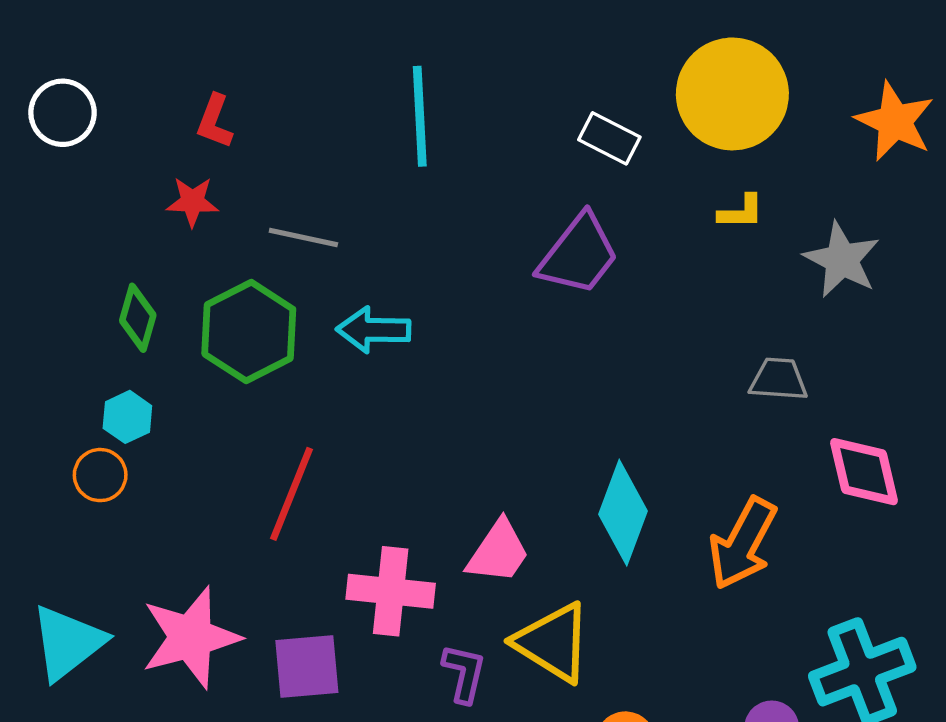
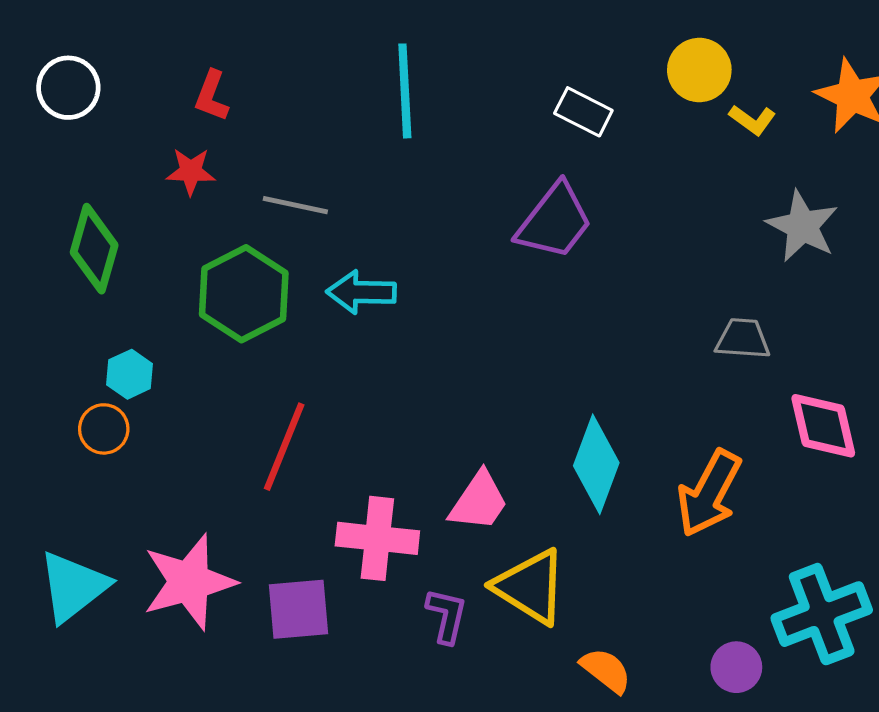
yellow circle: (732, 94) -> (699, 70), size x0.6
yellow L-shape: (741, 212) -> (752, 120), moved, turned 36
green diamond: (138, 318) -> (94, 249), moved, size x1.4

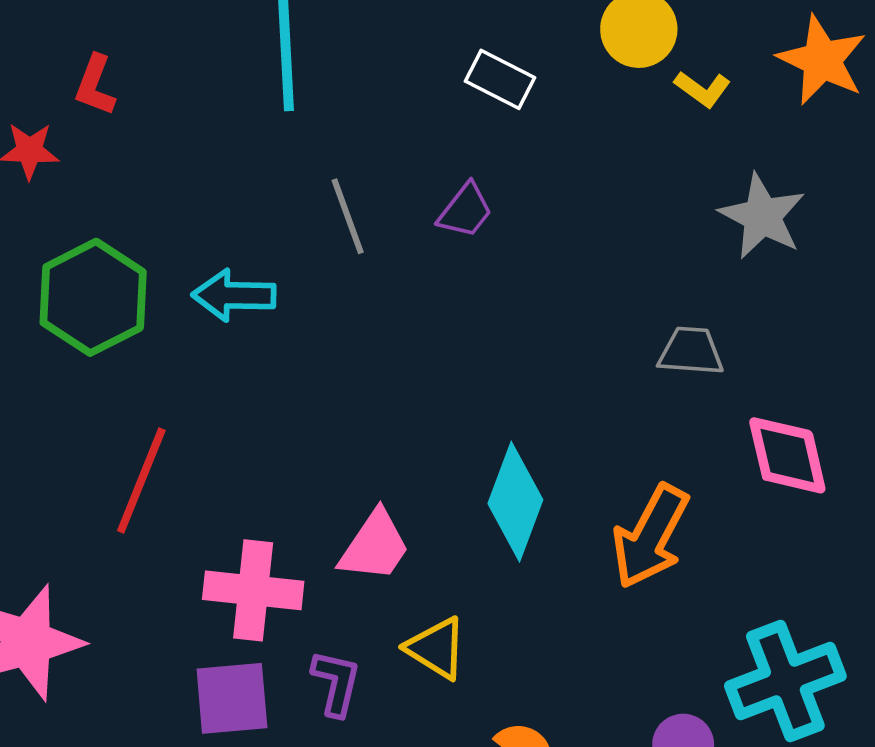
red L-shape: (212, 96) -> (95, 85), moved
gray line: (295, 205) -> (348, 216), moved, turned 58
purple trapezoid: (554, 221) -> (465, 211), size x0.6
yellow triangle: (530, 587) -> (436, 648), size x0.7
purple square: (299, 609) -> (232, 698), moved

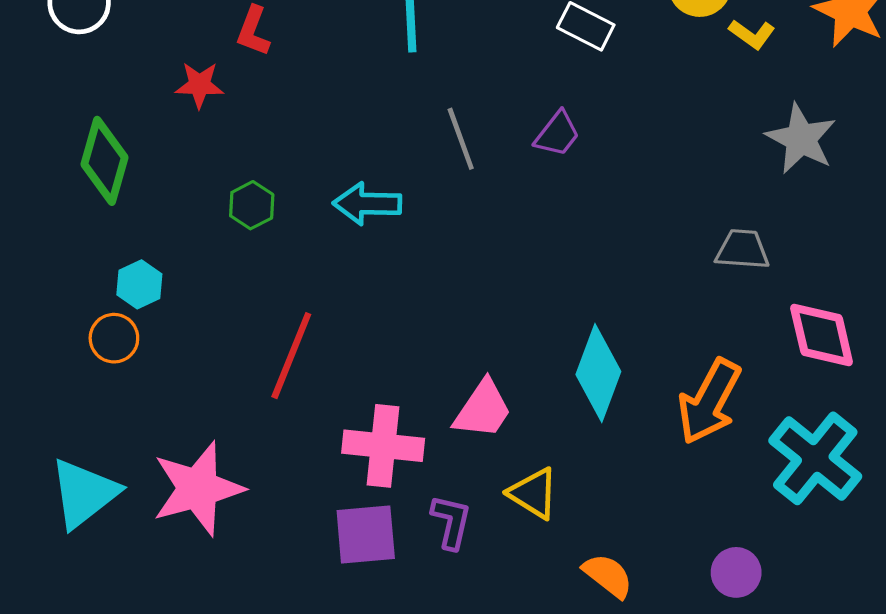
green hexagon: (93, 297) -> (252, 205), size x0.5
cyan cross: (785, 681) -> (815, 458), moved, turned -30

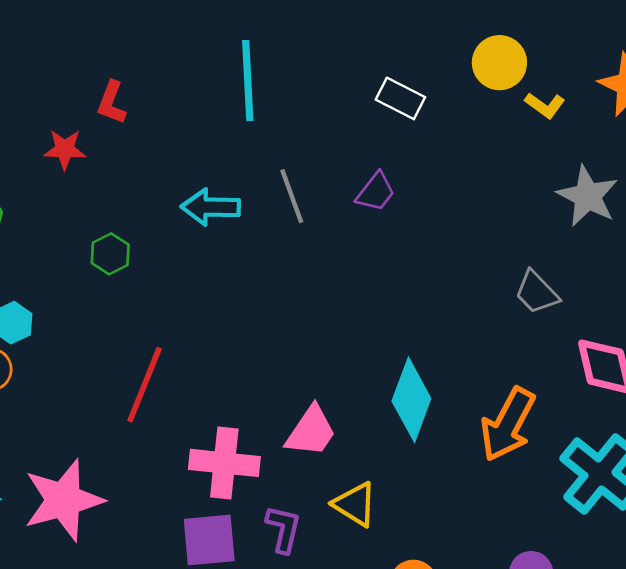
cyan arrow: (367, 204) -> (211, 207), moved
gray trapezoid: (742, 250) -> (537, 292), turned -138

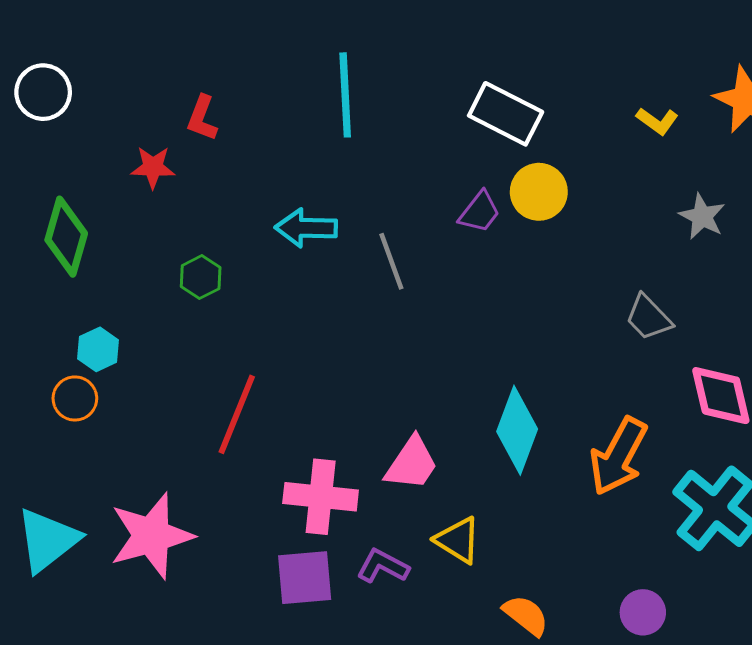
yellow circle: (499, 63) -> (539, 192), moved
white rectangle: (400, 98) -> (506, 114), size x1.4
gray line: (292, 196) -> (391, 261), moved
gray star: (588, 196) -> (702, 216), size x0.7
purple L-shape: (284, 529) -> (383, 566), turned -75

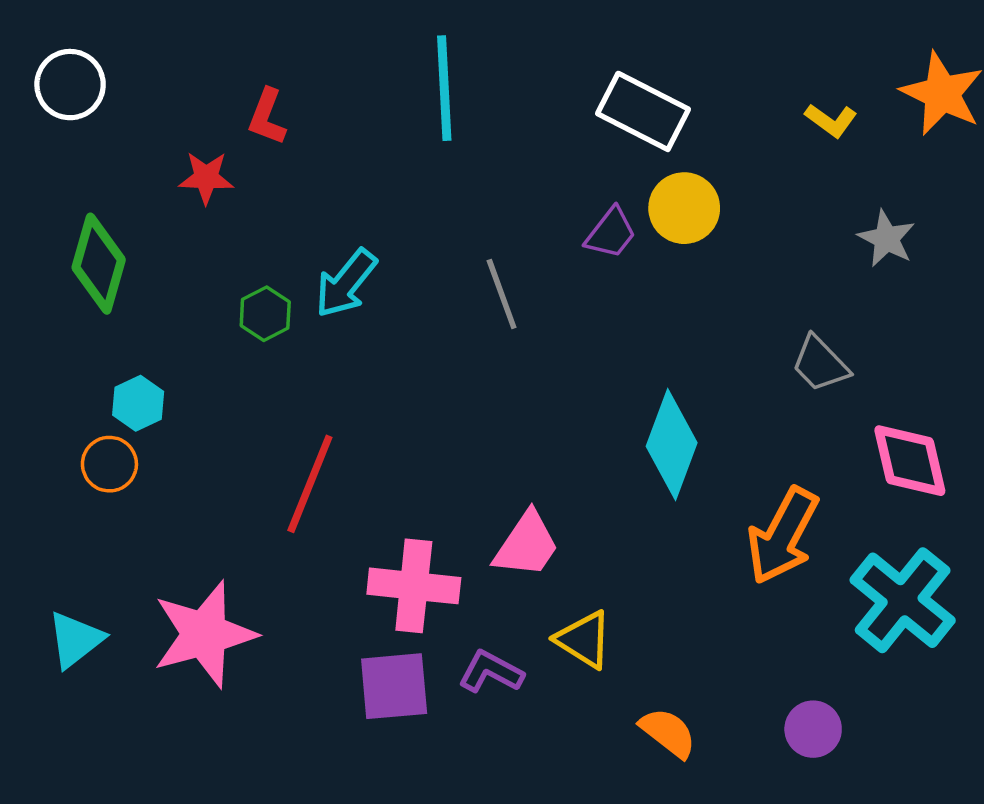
cyan arrow: (306, 228) -> (346, 283), moved, turned -52
cyan diamond: (517, 430) -> (672, 444), moved
cyan triangle: (47, 540) -> (75, 640), size x0.7

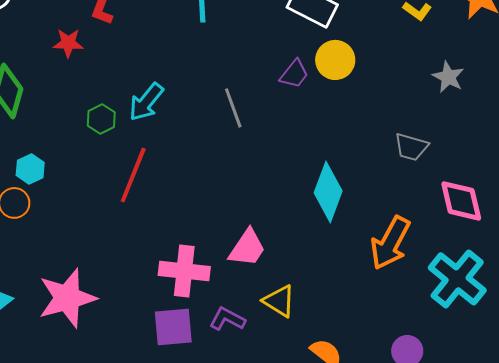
gray trapezoid: (820, 364) -> (411, 147), turned -30
red line: (310, 484) -> (133, 175), moved

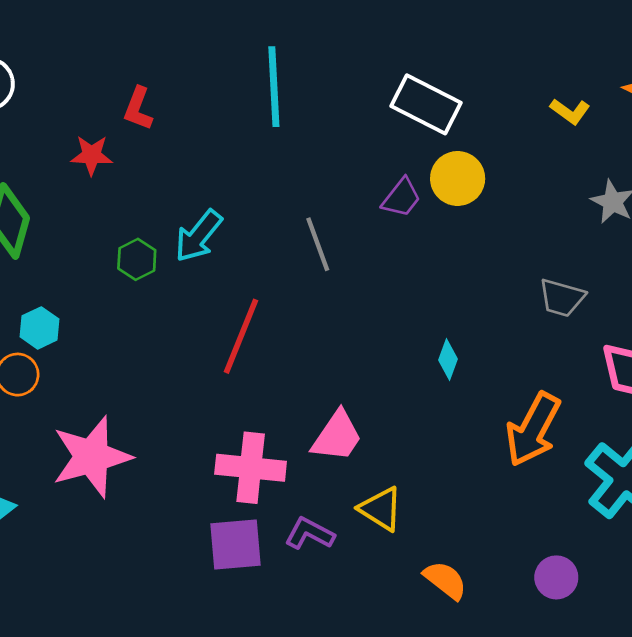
red line: (133, 175) -> (241, 336), moved
cyan diamond: (328, 192) -> (448, 359), size x0.5
pink star: (67, 298) -> (92, 457), moved

